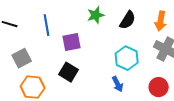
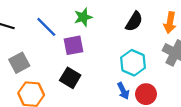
green star: (96, 15) -> (83, 17), moved
blue line: (47, 25) -> (46, 27), turned -35
red circle: (159, 87) -> (146, 94), moved

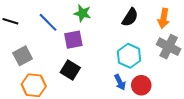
green star: (83, 17) -> (82, 13), turned 30

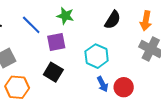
cyan hexagon: (129, 56) -> (97, 56), moved

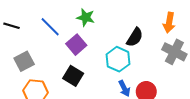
black semicircle: (113, 20) -> (135, 37), moved
purple square: (56, 42) -> (76, 45), turned -30

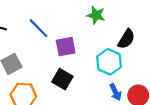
green star: (86, 17) -> (96, 15), moved
purple square: (76, 45) -> (66, 47), turned 30

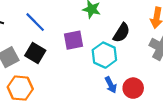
purple square: (66, 47) -> (74, 40), moved
black square: (62, 79) -> (35, 53), moved

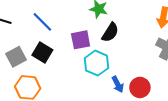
black semicircle: (121, 33) -> (110, 32), moved
cyan hexagon: (104, 55) -> (96, 63), moved

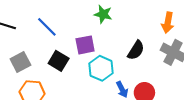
black semicircle: (110, 32) -> (136, 50), moved
black square: (42, 52) -> (59, 61), moved

